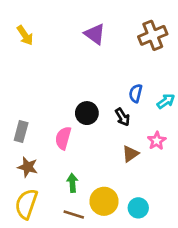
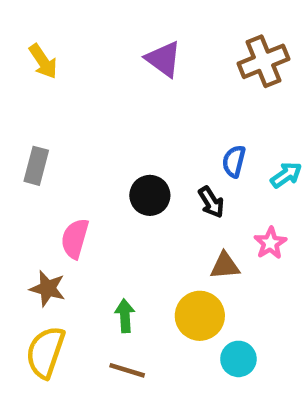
gray rectangle: (21, 131) -> (36, 166), moved
pink semicircle: (63, 138) -> (75, 239), moved
brown triangle: (130, 154) -> (225, 266), turned 30
yellow circle: (104, 201) -> (200, 316), moved

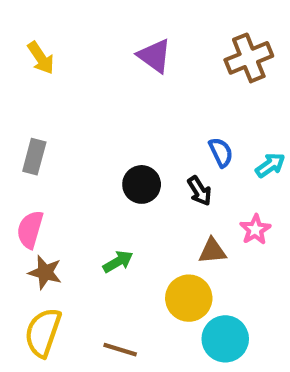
blue semicircle: (234, 161) -> (221, 152), turned 140
pink semicircle: (75, 239) -> (30, 229), moved
green arrow: (125, 316) -> (118, 262), moved, turned 64
cyan circle: (238, 359) -> (225, 339), size x1.4

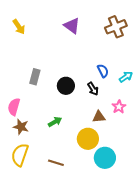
gray rectangle: (34, 157) -> (35, 77), moved

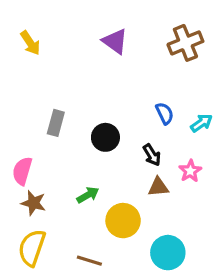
black arrow: (93, 89) -> (152, 155), moved
yellow circle: (88, 139) -> (123, 221), moved

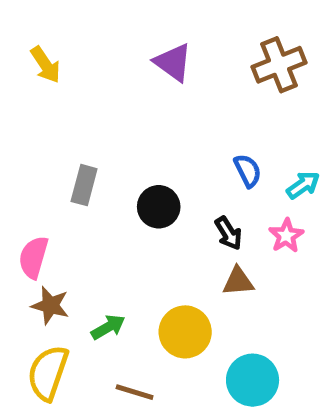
pink star: (190, 171) -> (286, 236), moved
green arrow: (88, 195) -> (108, 327), moved

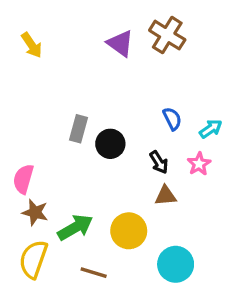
brown cross: (279, 65) -> (167, 35), moved, turned -36
gray rectangle: (84, 185) -> (79, 129), moved
green arrow: (108, 327) -> (75, 227), size x1.5

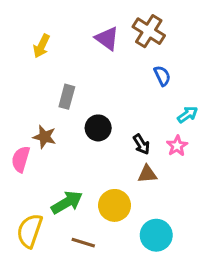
yellow arrow: (32, 45) -> (42, 46), moved, turned 60
blue semicircle: (172, 119) -> (162, 76), moved
gray rectangle: (79, 129) -> (67, 97), moved
brown star: (35, 212) -> (44, 137), moved

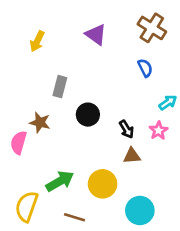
brown cross: (149, 31) -> (152, 28), moved

